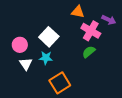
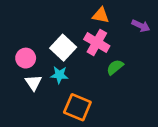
pink cross: (91, 31) -> (97, 43), moved
orange square: (60, 83) -> (77, 107), turned -35

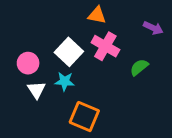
orange triangle: (101, 15) -> (97, 15), moved
green semicircle: (115, 67) -> (139, 67), moved

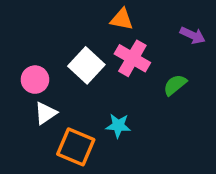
cyan star: (65, 81) -> (118, 126), moved
white triangle: (36, 90) -> (46, 113), turned 30
orange square: (84, 117) -> (76, 147), moved

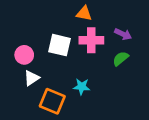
purple arrow: (193, 35) -> (123, 34), moved
pink cross: (132, 58) -> (91, 40), turned -30
white square: (86, 65) -> (60, 45), turned -30

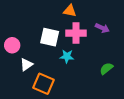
pink circle: (24, 55) -> (12, 45), moved
green semicircle: (121, 59) -> (106, 69), moved
cyan star: (82, 87) -> (67, 56), moved

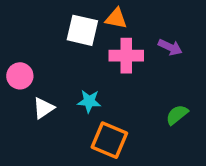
white square: (50, 37) -> (82, 30), moved
cyan star: (67, 56) -> (89, 101), moved
orange square: (44, 84) -> (109, 140), moved

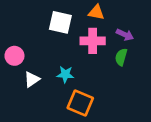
orange triangle: (116, 18) -> (96, 12), moved
green semicircle: (177, 115) -> (121, 57), moved, turned -35

